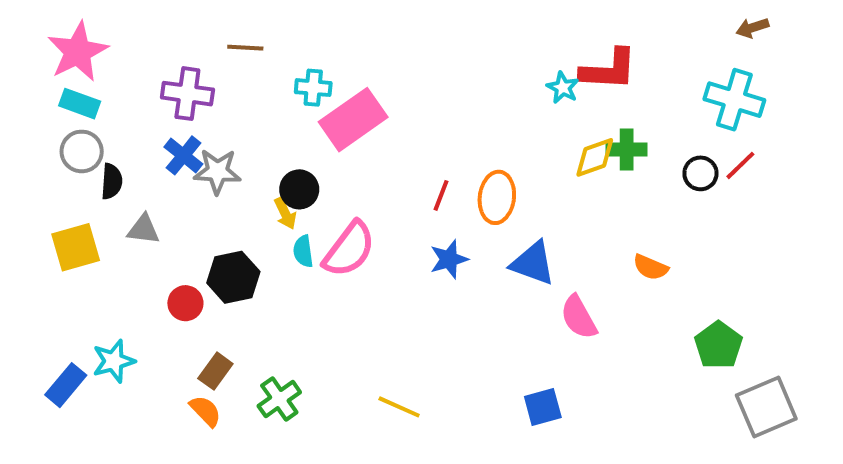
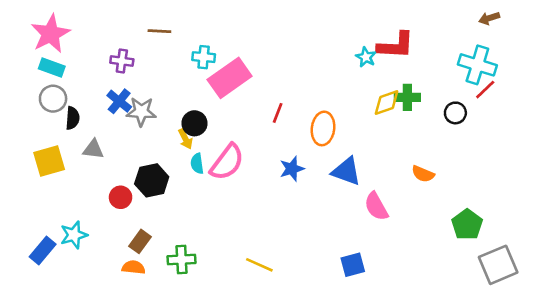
purple cross: (187, 94) -> (122, 61), size x0.7
red line: (740, 165) -> (485, 90), moved
red line: (441, 195) -> (278, 113), moved
green cross: (279, 399) -> (182, 260), turned 32
orange semicircle: (205, 411) -> (134, 267), turned -40

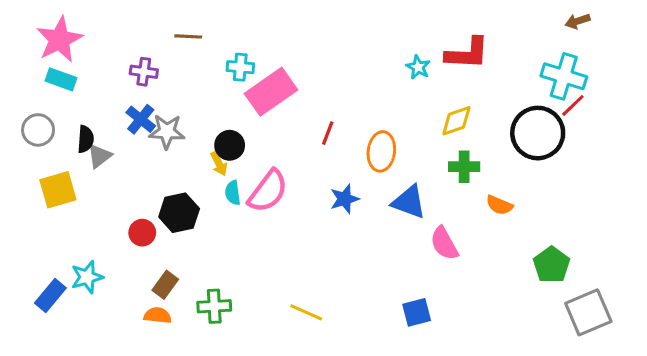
cyan star: (366, 57) -> (418, 67), moved
green cross: (407, 97) -> (464, 167), moved
gray circle: (53, 99) -> (38, 130), moved
black circle: (455, 113) -> (538, 133), size x2.0
gray triangle: (93, 149) -> (99, 156), moved, turned -45

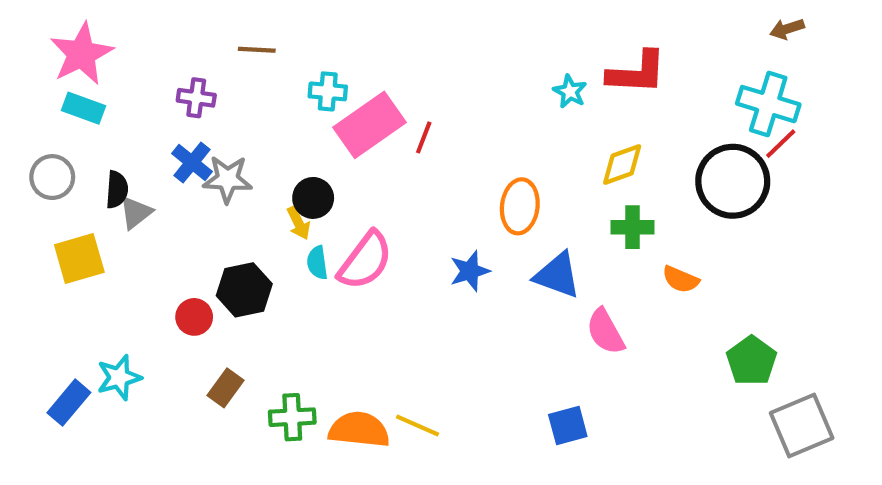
red line: (328, 133) -> (424, 137), moved
orange semicircle: (158, 315) -> (359, 430), moved, size x1.6

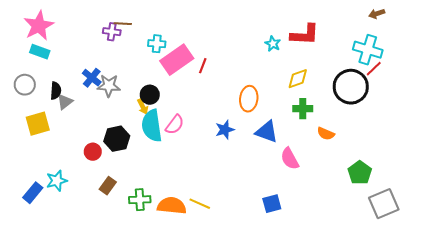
purple cross: (196, 98) -> (112, 32), moved
pink semicircle: (365, 261) -> (175, 125), size x0.7
cyan semicircle: (317, 263) -> (152, 126), size x2.0

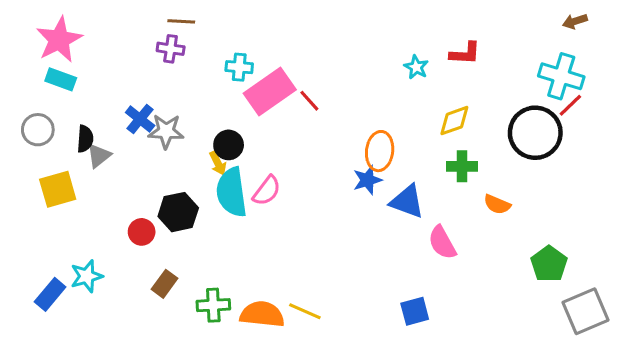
brown line: (123, 24) -> (181, 21), moved
red L-shape: (305, 35) -> (465, 53), size x0.7
red line: (203, 66) -> (309, 101), turned -63
blue star: (225, 130) -> (367, 180), moved

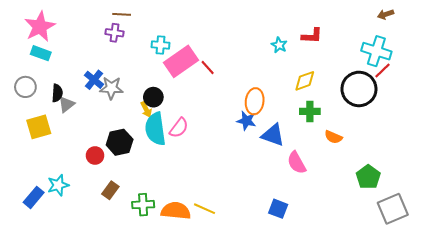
blue star: (367, 180) -> (246, 121), turned 30
blue square: (415, 311) -> (278, 209), turned 36

